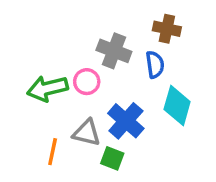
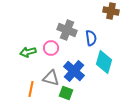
brown cross: (167, 29) -> (111, 11), moved
green arrow: (47, 88) -> (28, 52), size x0.7

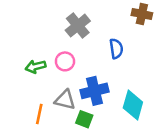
gray cross: (67, 30) -> (78, 26), moved, turned 30
cyan diamond: (104, 62) -> (133, 105), moved
blue cross: (74, 71) -> (94, 91), turned 35

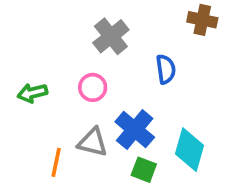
green arrow: (35, 67) -> (32, 93), moved
blue cross: (94, 91) -> (135, 129), turned -36
green square: (84, 119) -> (144, 170), moved

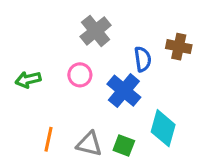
brown cross: (202, 20) -> (179, 47), moved
blue cross: (135, 129) -> (124, 91), moved
gray triangle: (93, 142) -> (89, 144), moved

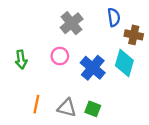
blue semicircle: (143, 59) -> (114, 17), moved
green arrow: (28, 80) -> (21, 60), turned -84
cyan diamond: (163, 128) -> (124, 63), moved

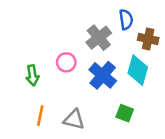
gray cross: (72, 23) -> (99, 38), moved
green arrow: (21, 60) -> (32, 75), moved
green square: (93, 109) -> (125, 113), moved

